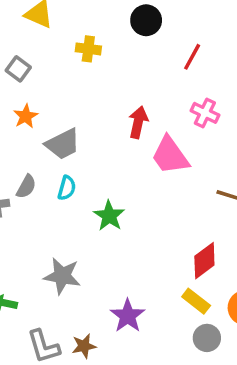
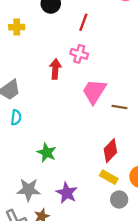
pink cross: (205, 113) -> (79, 54), moved
pink trapezoid: (170, 155) -> (94, 91), moved, turned 76
green star: (109, 216) -> (47, 153), moved
gray star: (62, 276) -> (29, 190), moved

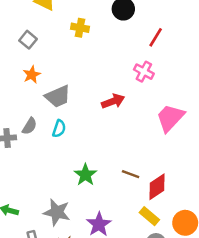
red arrow: (55, 69) -> (113, 101), moved, turned 54
pink trapezoid: (94, 91) -> (170, 118), moved
brown line: (119, 107) -> (131, 174), moved

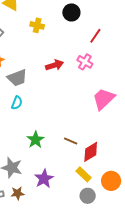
red arrow: (113, 101) -> (55, 65), moved

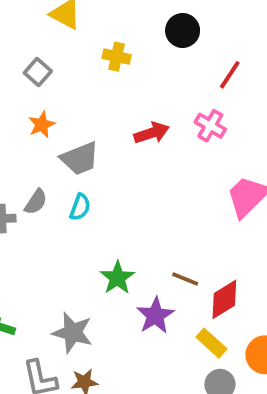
purple star: (44, 179) -> (155, 316), moved

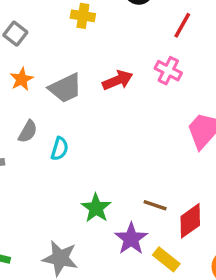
gray trapezoid: (80, 159) -> (65, 88), moved
gray semicircle: (36, 202) -> (28, 131), moved
yellow rectangle: (211, 343) -> (166, 259), moved

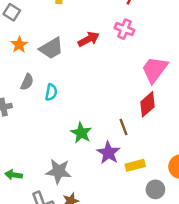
brown line: (155, 205) -> (124, 127), turned 56
red diamond: (190, 221) -> (148, 104), moved
yellow rectangle: (166, 259) -> (135, 165), turned -48

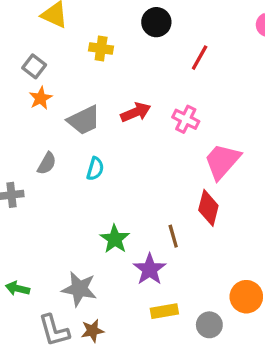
pink cross: (124, 29) -> (186, 119), moved
orange star: (19, 45) -> (41, 98), moved
cyan semicircle: (51, 92) -> (95, 169), moved
red diamond: (148, 104) -> (208, 208), turned -40
yellow rectangle: (135, 165) -> (164, 311), moved

